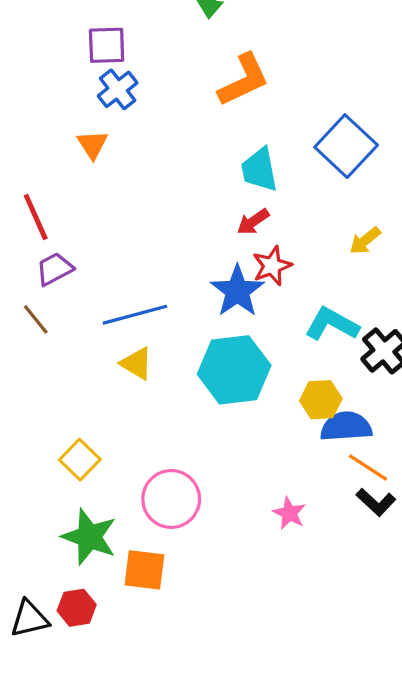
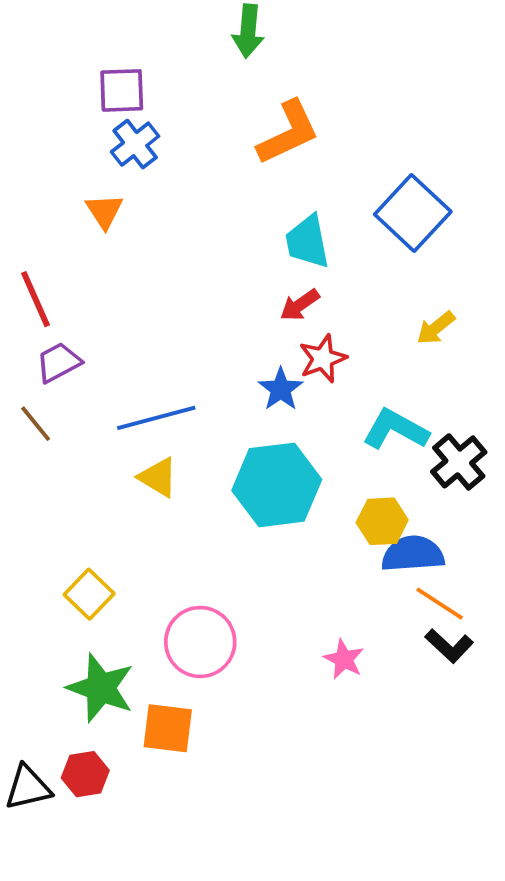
blue star: (237, 291) -> (281, 389), size x0.7

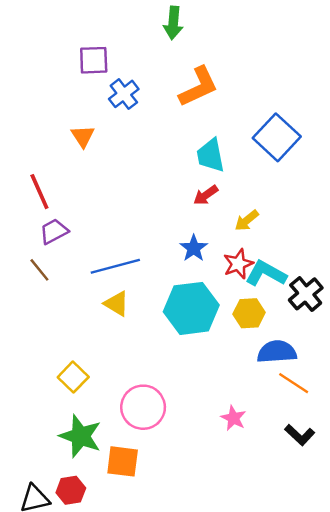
blue cross: (135, 144) -> (124, 94), moved
yellow arrow: (436, 328) -> (247, 220), moved
red star: (323, 359) -> (238, 264), moved
yellow hexagon: (382, 521) -> (249, 313), moved
black L-shape: (449, 646) -> (300, 435), moved

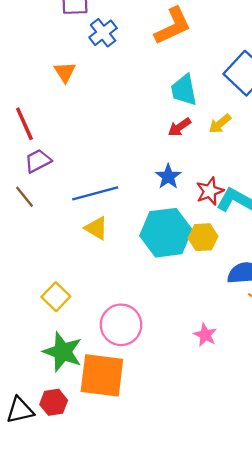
yellow arrow: (247, 220) -> (220, 124), moved
yellow hexagon: (249, 313) -> (203, 237), moved
orange square: (123, 461) -> (102, 375), size x1.5

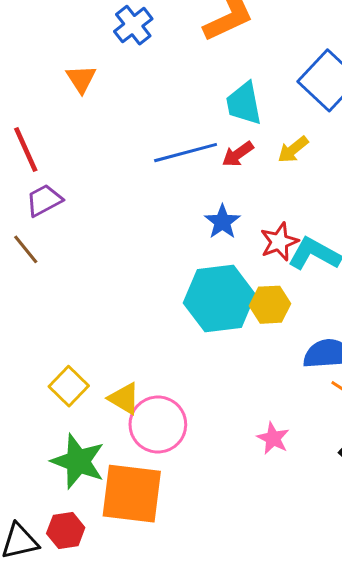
blue line: (95, 193) -> (186, 153), moved
yellow triangle: (96, 228) -> (124, 398), moved

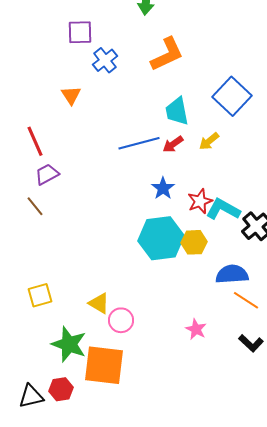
yellow square: (69, 386) -> (40, 295), moved, turned 30
pink circle: (158, 425) -> (121, 320), size x0.7

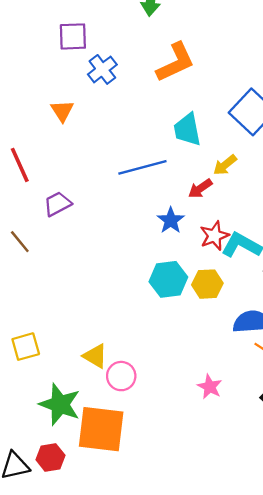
red arrow: (173, 144) -> (200, 189), moved
purple trapezoid: (47, 174) -> (58, 204), moved
cyan hexagon: (161, 238) -> (168, 279), size x0.7

